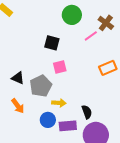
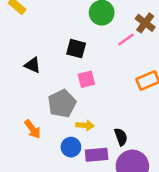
black triangle: (18, 78) -> (33, 65), moved

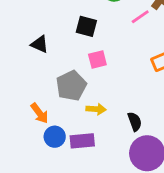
blue circle: (71, 147) -> (55, 137), moved
purple rectangle: (97, 155) -> (82, 141), moved

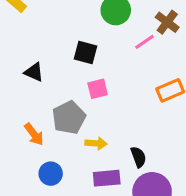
orange arrow: (40, 113) -> (34, 134), moved
purple rectangle: (82, 141) -> (107, 178), moved

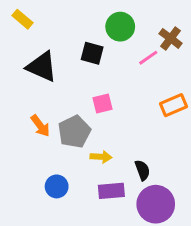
black square: (85, 52) -> (92, 53), moved
black triangle: (34, 72) -> (42, 67), moved, size x1.6
orange arrow: (34, 134) -> (40, 126), moved

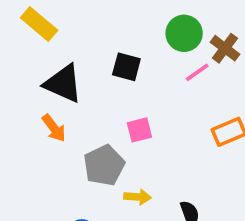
yellow rectangle: (23, 19) -> (39, 24), size x1.4
green circle: (120, 27) -> (184, 33), moved
orange arrow: (40, 126) -> (54, 128), moved

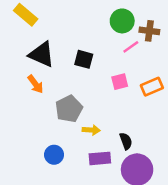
brown cross: (225, 48) -> (149, 31), turned -30
black square: (126, 67) -> (84, 59), moved
pink square: (139, 130) -> (120, 82), moved

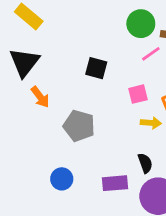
black triangle: (42, 54) -> (24, 62), moved, turned 44
gray pentagon: (69, 109) -> (79, 126), turned -30
yellow arrow: (91, 130) -> (151, 123), moved

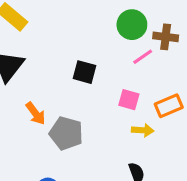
pink square: (138, 94) -> (129, 100), turned 30
orange arrow: (40, 97) -> (35, 113), moved

